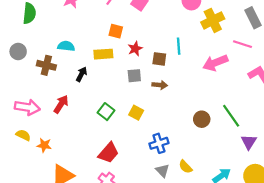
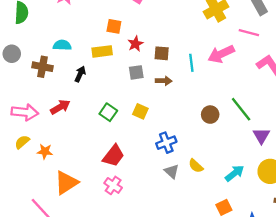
cyan line: (179, 46) -> (191, 63), moved
red arrow: (61, 104) -> (60, 107), turned 30
yellow semicircle: (23, 135) -> (22, 142), turned -64

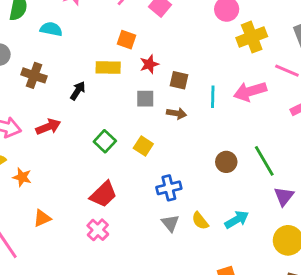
cyan semicircle: (62, 45) -> (51, 29), moved
cyan arrow: (235, 173) -> (237, 220), moved
orange triangle: (66, 183) -> (42, 218), size x0.6

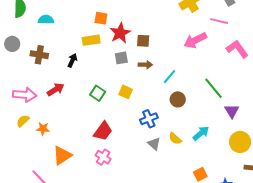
red star: (149, 64) -> (120, 33), size x1.5
cyan line: (213, 97) -> (169, 77), moved, turned 49
brown circle: (226, 162) -> (178, 99), moved
orange triangle: (42, 218) -> (62, 155), size x1.5

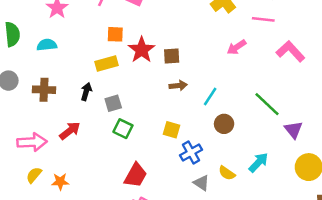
pink arrow: (195, 40) -> (237, 47), size x0.7
gray square: (121, 58) -> (113, 103), moved
yellow square: (126, 92) -> (171, 130), moved

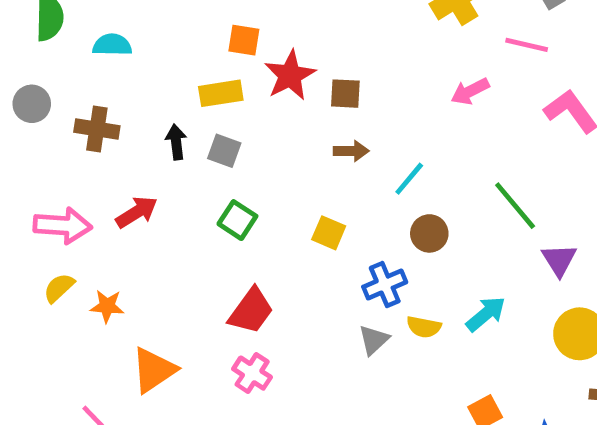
black arrow: (86, 92) -> (176, 142), turned -30
gray square: (113, 103) -> (224, 151), moved, turned 30
blue cross: (191, 152) -> (385, 285), moved
yellow semicircle: (227, 173) -> (424, 327), turned -30
gray triangle: (201, 183) -> (374, 340), turned 36

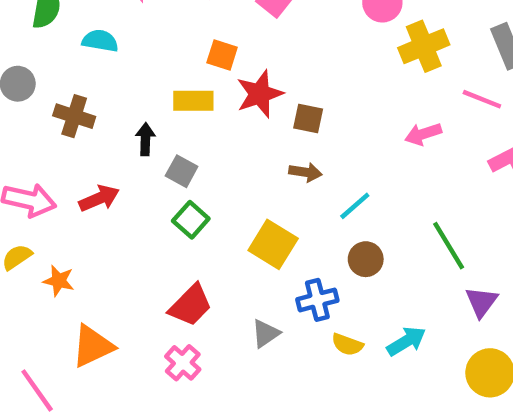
gray square: (224, 151) -> (182, 171), moved
yellow square: (329, 233) -> (273, 244), size x1.5
gray triangle: (374, 340) -> (266, 333), moved

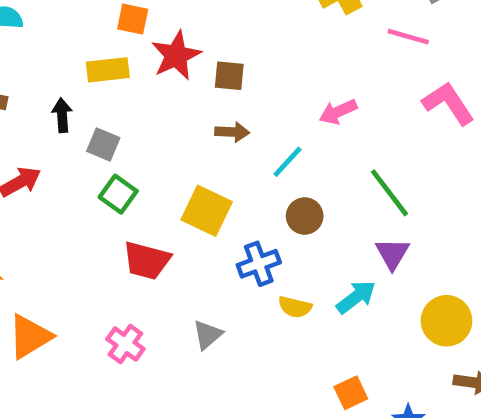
pink arrow: (423, 134) -> (338, 112), moved
purple triangle: (482, 302) -> (392, 254), moved
red trapezoid: (191, 305) -> (147, 260), moved, turned 66
gray triangle: (266, 333) -> (208, 335), moved

